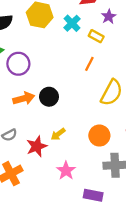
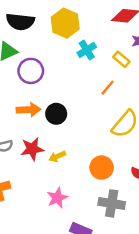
cyan cross: (72, 23) -> (87, 50), moved
red star: (37, 146) -> (32, 149), moved

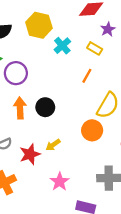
orange arrow: (28, 110) -> (20, 108), turned -80
red star: (32, 149) -> (30, 154), moved
orange circle: (102, 168) -> (92, 130), moved

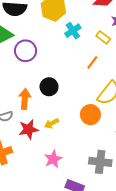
orange arrow: (20, 108) -> (25, 99), moved

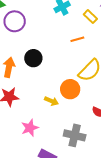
orange line: (92, 62) -> (77, 39), turned 32
yellow arrow: (52, 123) -> (51, 101), moved, turned -136

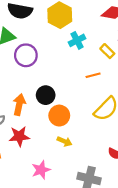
orange circle: (70, 89) -> (59, 116), moved

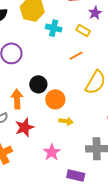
cyan cross: (77, 40) -> (54, 28), turned -35

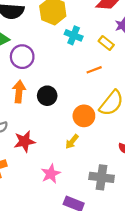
orange arrow: (17, 99) -> (19, 92), moved
orange circle: (55, 99) -> (84, 116), moved
yellow arrow: (66, 121) -> (72, 142), turned 112

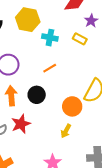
orange line: (94, 70) -> (50, 68), moved
red star: (24, 141) -> (21, 124), moved

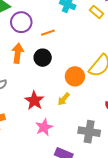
orange line: (50, 68) -> (48, 33), moved
red star: (21, 124) -> (34, 101), moved, turned -30

